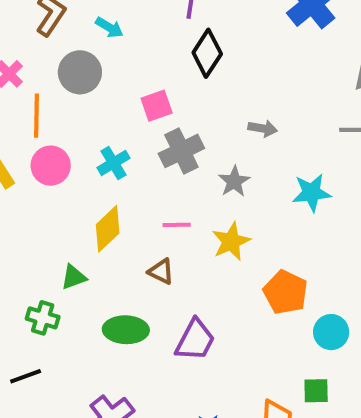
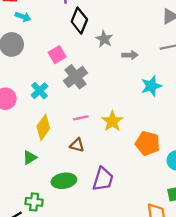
gray arrow: (263, 128) -> (130, 55), moved
gray star: (234, 181) -> (104, 39), moved
green cross: (43, 318) -> (34, 202), moved

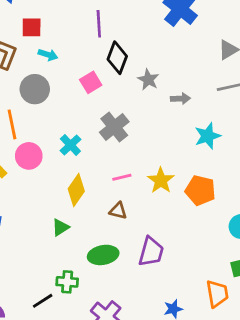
pink square: (57, 55) -> (91, 82), moved
orange pentagon: (148, 143) -> (200, 190), moved

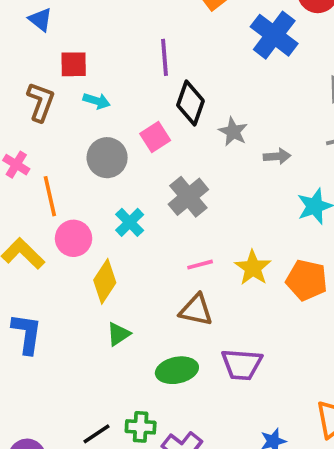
gray circle: (35, 89) -> (107, 158), moved
yellow diamond: (76, 190) -> (105, 281), moved
brown triangle: (118, 211) -> (196, 310), size x1.4
purple trapezoid: (151, 252) -> (242, 364), turned 80
green cross: (67, 282) -> (141, 427), moved

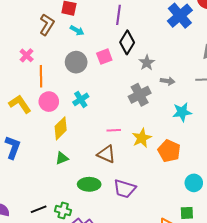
gray cross: (188, 197) -> (140, 95), moved

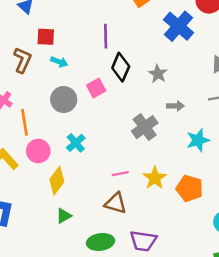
gray star: (147, 63) -> (158, 74), moved

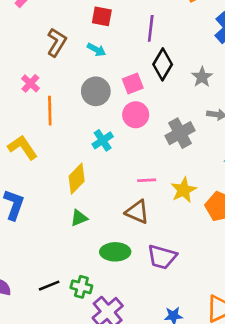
red square: (46, 37) -> (102, 16), moved
pink circle: (38, 151) -> (136, 115), moved

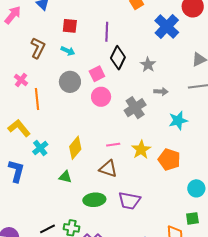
cyan cross: (103, 140) -> (40, 148), moved
yellow diamond: (77, 179) -> (75, 148), moved
green triangle: (79, 218) -> (65, 177), turned 40

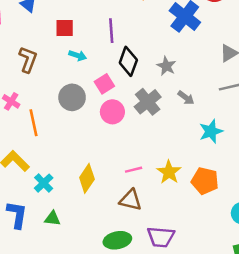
cyan arrow: (68, 51) -> (78, 55), moved
gray arrow: (161, 92) -> (186, 98), turned 40
gray cross: (135, 108) -> (148, 102), moved
green triangle: (65, 177) -> (52, 218), moved

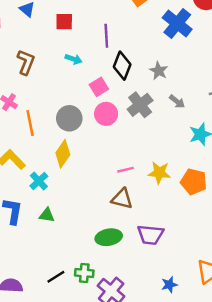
red square: (65, 28) -> (64, 22), moved
gray circle: (72, 97) -> (69, 118), moved
yellow star: (169, 172) -> (159, 173), turned -30
yellow diamond: (87, 178) -> (63, 154), moved

